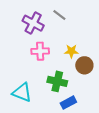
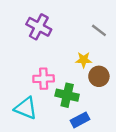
gray line: (59, 15) -> (99, 30), moved
pink cross: (40, 51) -> (44, 79), moved

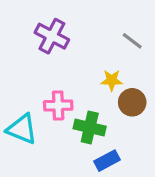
cyan triangle: (26, 108) -> (22, 129), moved

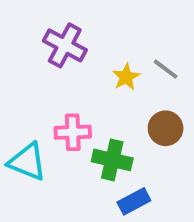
gray line: (132, 41) -> (166, 69), moved
yellow star: (112, 80) -> (126, 77), moved, turned -30

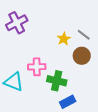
purple cross: (65, 45) -> (17, 23), moved, turned 35
brown circle: (166, 128) -> (82, 56), moved

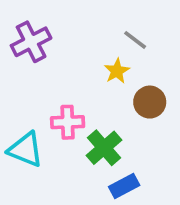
gray line: (84, 35) -> (135, 40), moved
green cross: (57, 81) -> (104, 148), turned 36

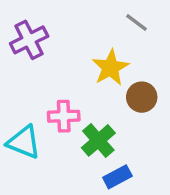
gray line: (135, 40) -> (137, 23), moved
yellow star: (117, 71) -> (110, 68), size x1.5

